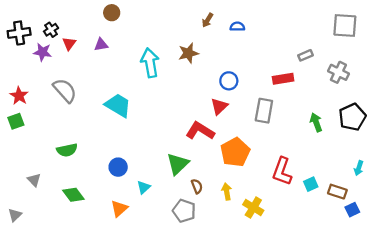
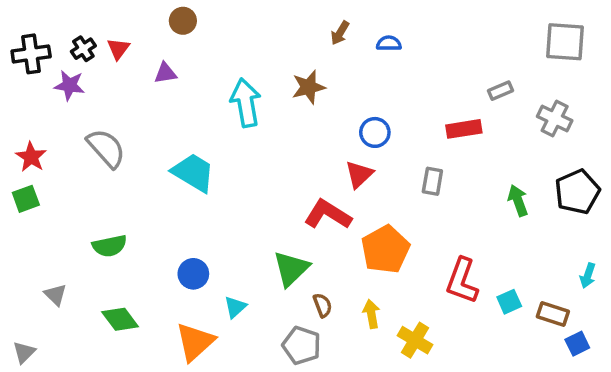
red triangle: (69, 44) -> (118, 49), moved
gray rectangle: (264, 111) -> (432, 181), size x0.7
orange triangle: (119, 209) -> (195, 342), size x1.4

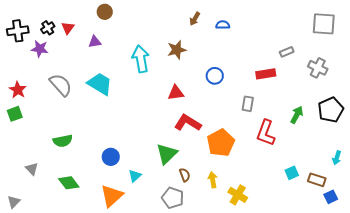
cyan trapezoid: (193, 173) -> (100, 84), moved
red triangle: (359, 174) -> (176, 93), moved, turned 36
green arrow: (518, 201) -> (297, 115), turned 48
red L-shape: (462, 281) -> (266, 133), moved

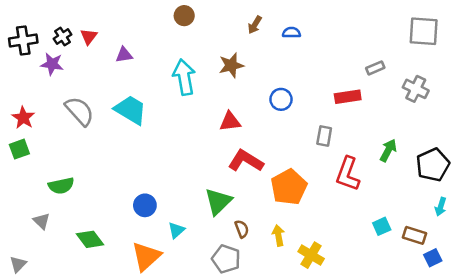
brown circle: (105, 12) -> (184, 16), moved
black pentagon: (331, 110) -> (433, 165), moved
green semicircle: (63, 141) -> (61, 186), moved

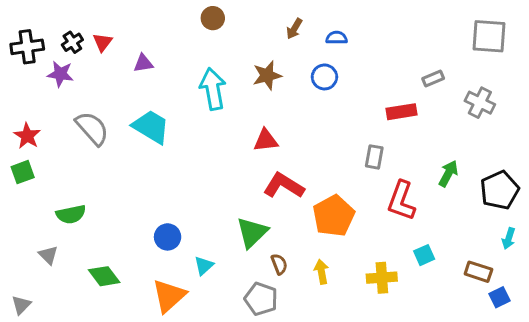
blue circle: (281, 99) -> (324, 77), moved
cyan square: (382, 226) -> (424, 255), moved
yellow cross: (311, 255) -> (382, 278), moved, turned -35

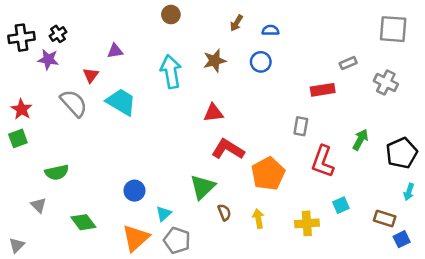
red triangle: (103, 42) -> (91, 75), moved
gray pentagon: (261, 299) -> (177, 240), moved

